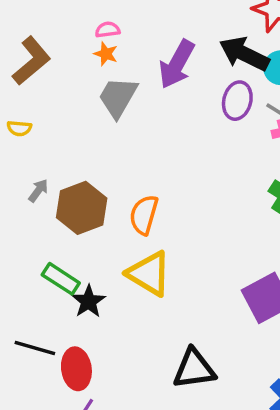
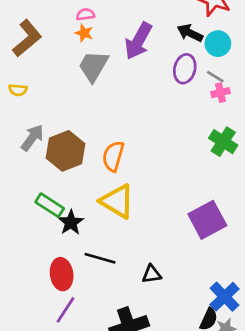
black arrow: (244, 54) -> (190, 33), size x0.7
gray arrow: (38, 191) -> (32, 138), size x1.5
black line: (35, 348) -> (100, 258), moved
black triangle: (194, 369) -> (152, 274), size x0.6

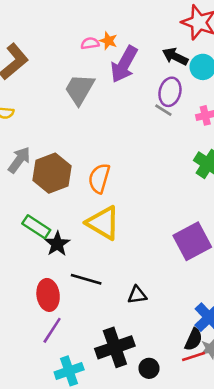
pink semicircle: (85, 14) -> (90, 43), moved
orange star: (84, 33) -> (108, 41), moved
gray line: (215, 77) -> (163, 110), moved

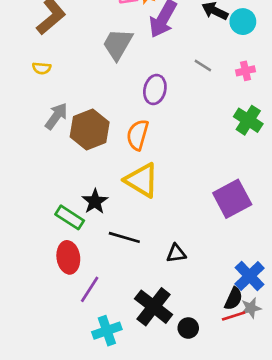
purple ellipse: (170, 92) -> (155, 90), moved
green rectangle: (36, 227) -> (70, 217), moved
red ellipse: (48, 295) -> (68, 257), moved
black cross: (115, 347) -> (154, 307), turned -33

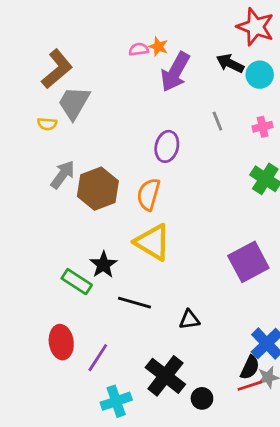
gray trapezoid: (118, 44) -> (74, 103), moved
gray line: (203, 66) -> (217, 121), turned 36
red ellipse: (68, 257) -> (61, 342), moved

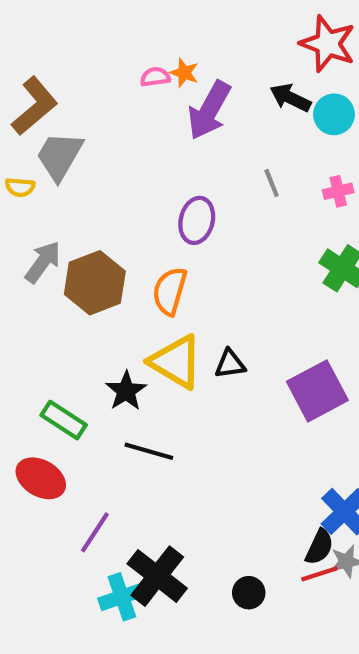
black star: (103, 265) -> (126, 391), moved
black triangle: (189, 320) -> (230, 364), moved
red ellipse: (61, 342) -> (41, 478), moved, turned -52
black cross: (165, 376) -> (157, 576), moved

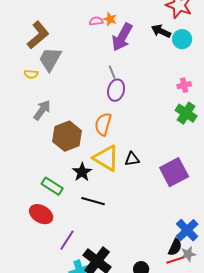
gray line: (272, 183) -> (112, 72), moved
pink cross: (338, 191) -> (184, 85), moved
brown hexagon: (95, 283) -> (67, 136), moved

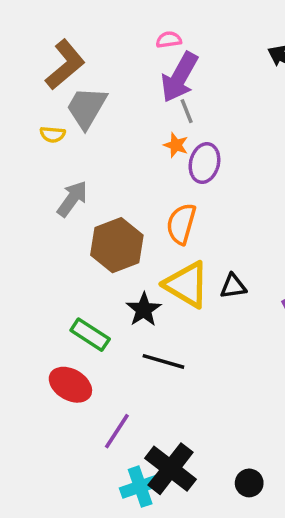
orange star: (110, 19) -> (176, 145), moved
purple arrow: (122, 37) -> (179, 77), moved
gray line: (112, 72) -> (187, 111), moved

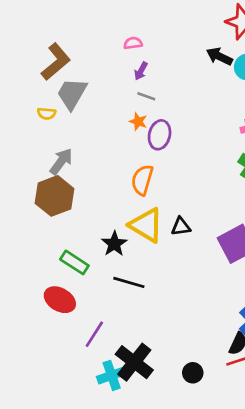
purple arrow: (179, 77) -> (141, 71), size x0.5
gray line: (187, 111) -> (146, 96), turned -48
brown hexagon: (117, 245) -> (55, 196), moved

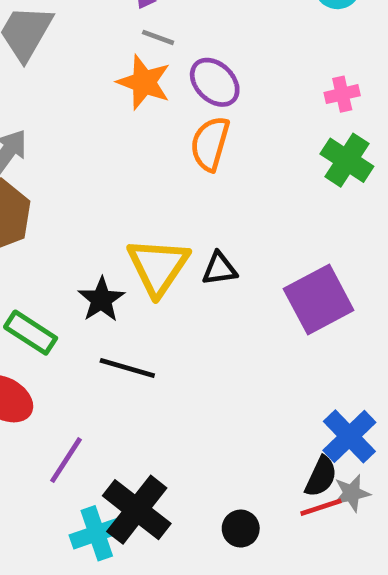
orange star: (138, 122) -> (144, 82), size x1.6
purple ellipse: (160, 135) -> (215, 82), moved, turned -60
orange semicircle: (142, 180) -> (210, 144), moved
yellow triangle: (146, 225) -> (158, 266), turned 33

